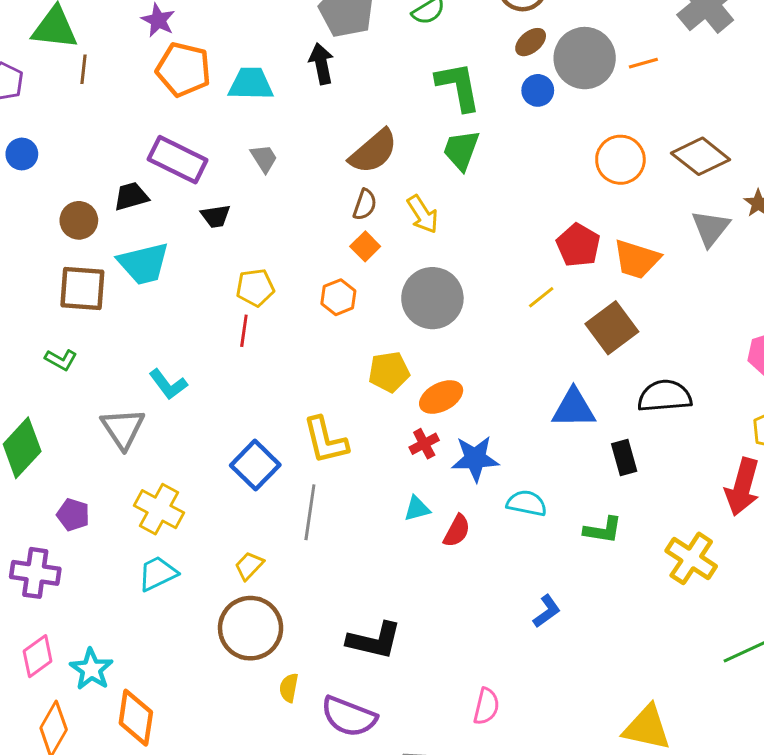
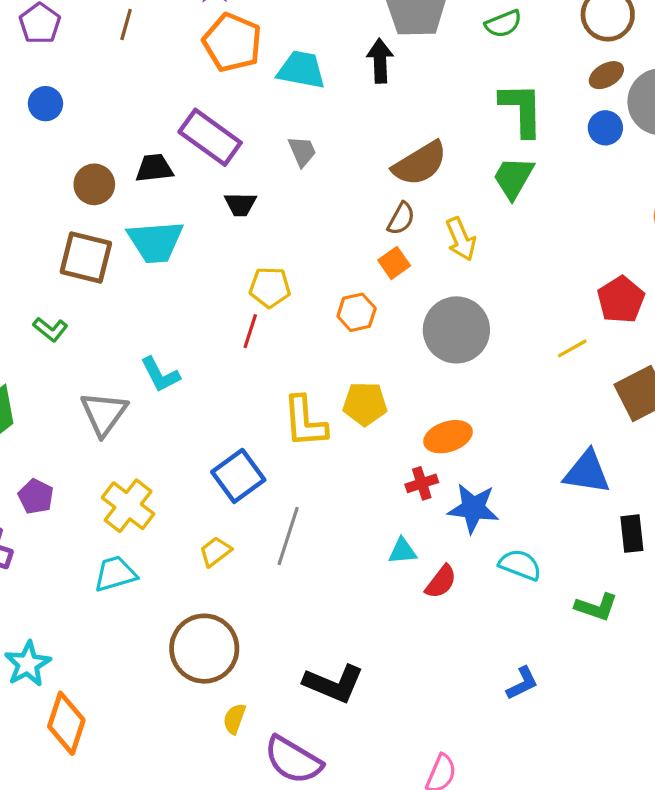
yellow pentagon: (389, 372) -> (365, 404), moved
yellow L-shape: (325, 440) -> (305, 422), moved
yellow trapezoid: (249, 566) -> (215, 552), moved

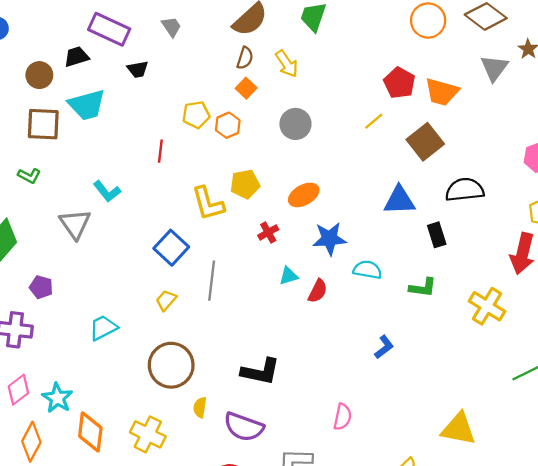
yellow pentagon: (270, 287) -> (196, 115), moved
gray circle: (456, 330) -> (295, 124), size x0.7
red cross: (422, 483) -> (268, 232), moved
yellow cross: (128, 506) -> (148, 434), moved

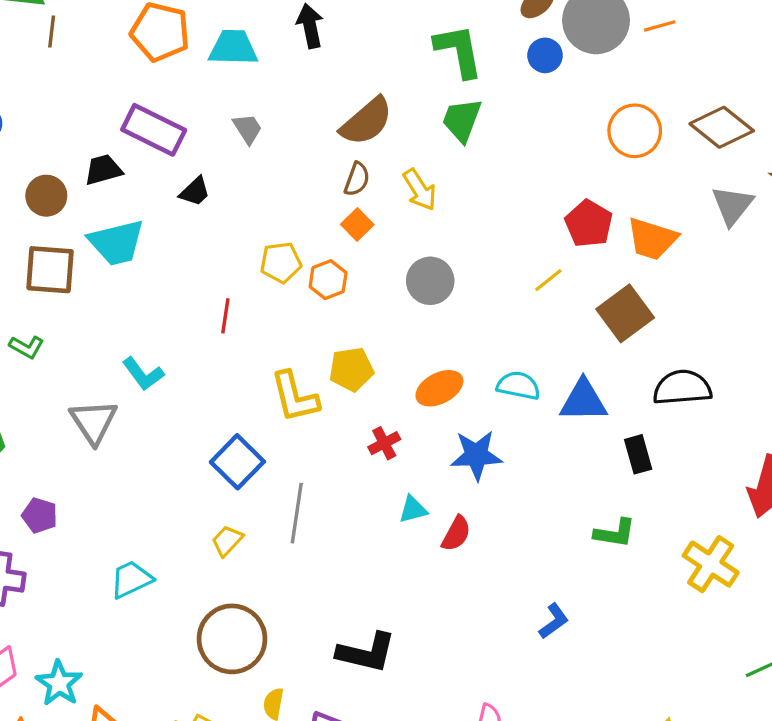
black trapezoid: (138, 69) -> (195, 191), turned -35
cyan semicircle: (367, 270) -> (518, 386), moved

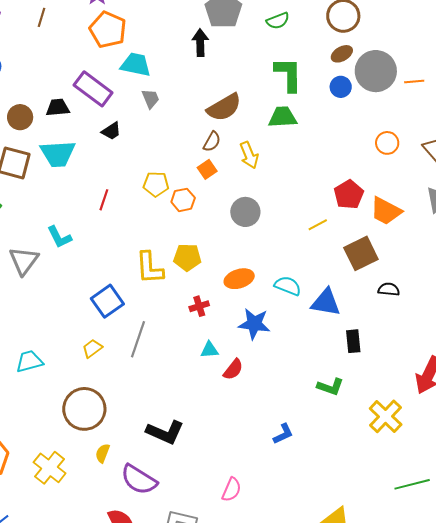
cyan trapezoid: (233, 48) -> (136, 65), moved
green trapezoid: (462, 120) -> (283, 117), turned 56
orange circle: (635, 131) -> (387, 143), size x0.7
red line: (225, 316) -> (104, 200), moved
black semicircle: (682, 388) -> (389, 289), moved, size x0.6

